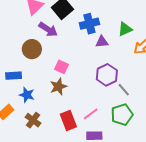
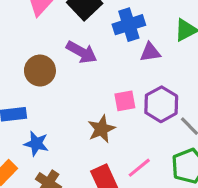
purple arrow: (48, 29) -> (82, 52), moved
pink square: (61, 67) -> (125, 101), moved, turned -32
brown star: (58, 87) -> (101, 129), moved

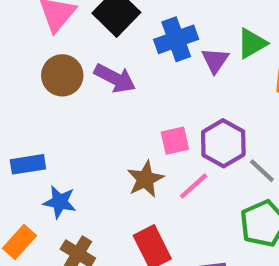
purple triangle: (150, 52) -> (215, 60), moved, turned -45
brown circle: (40, 71) -> (62, 75), moved
pink line: (139, 168) -> (194, 186), moved

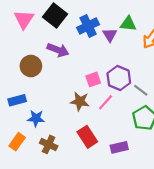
green triangle: (252, 43) -> (128, 24), turned 42
brown circle: (62, 75) -> (31, 66), moved
brown star: (145, 179) -> (80, 101), turned -30

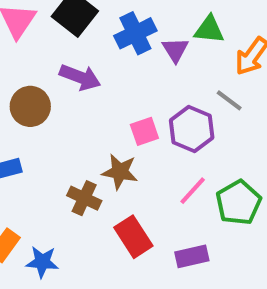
gray line: (141, 90) -> (229, 100), moved
pink line: (106, 102) -> (193, 191), moved
blue star: (36, 118) -> (42, 262), moved
brown cross: (49, 144) -> (84, 198), moved

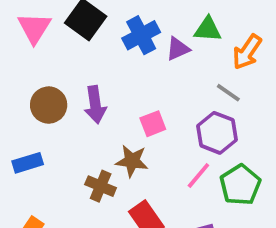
purple triangle: (175, 50) -> (178, 49), turned 40
purple arrow: (80, 77) -> (95, 105), moved, turned 63
purple hexagon: (192, 129) -> (217, 133), moved

